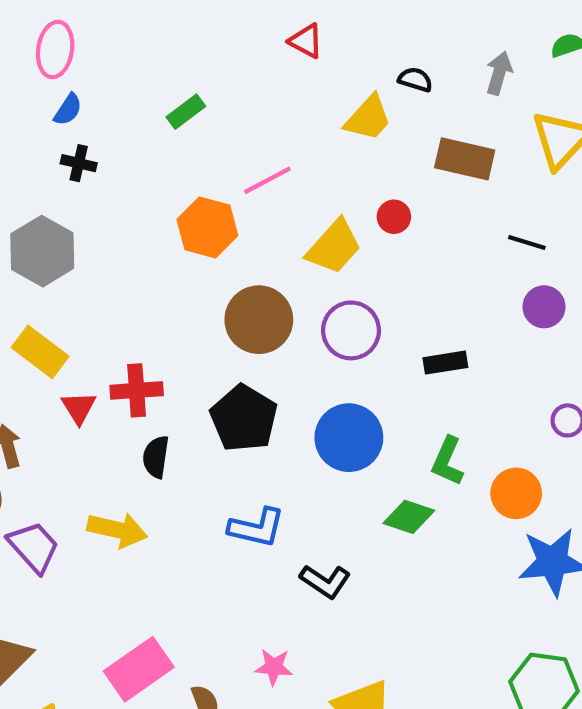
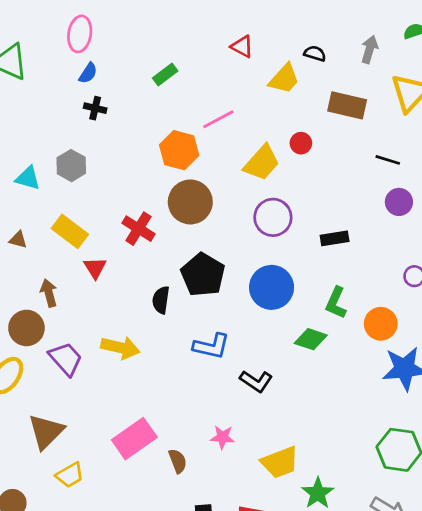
red triangle: (306, 41) -> (242, 47), moved
gray hexagon: (42, 251) -> (71, 166), size x0.7
brown circle: (259, 320) -> (190, 202), moved
red cross: (137, 390) -> (138, 229), moved, turned 36
black semicircle: (156, 457) -> (161, 300), moved

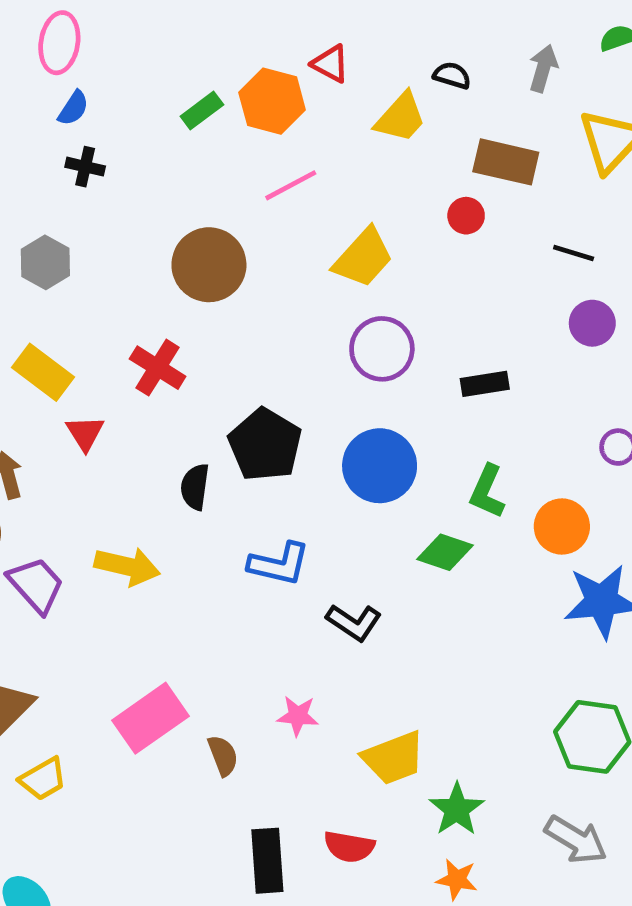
red circle: (301, 143) -> (466, 216), moved
orange hexagon: (179, 150) -> (272, 101), moved
brown circle: (190, 202) -> (209, 265), moved

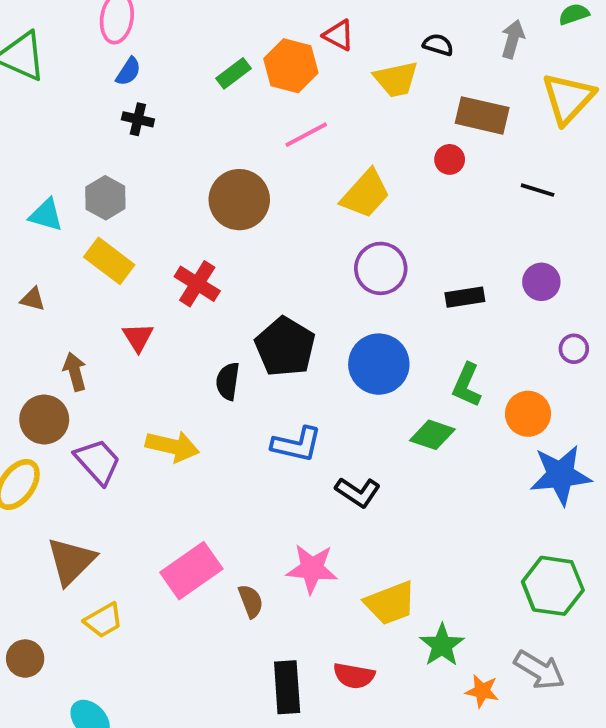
yellow trapezoid: (401, 117) -> (396, 79), turned 36
purple circle: (592, 323) -> (541, 282), moved
yellow rectangle: (43, 372) -> (109, 261), moved
pink star: (298, 716) -> (312, 569), size x1.5
orange star: (457, 879) -> (482, 691), moved

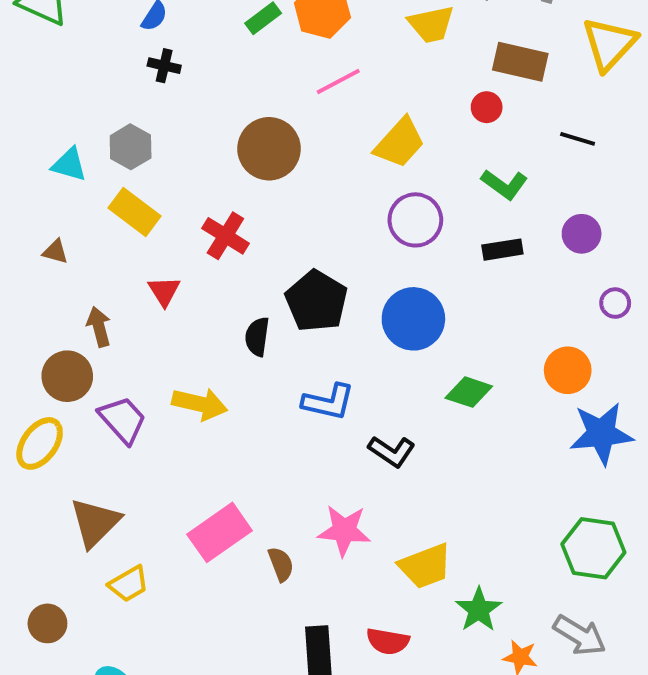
green L-shape: (467, 385) -> (504, 184), moved, turned -78

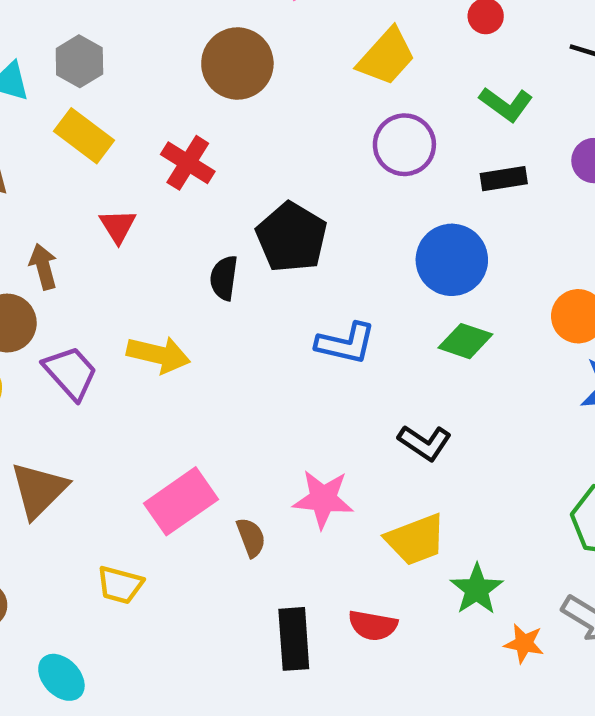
blue circle: (413, 319) -> (452, 260), moved
blue L-shape: (328, 402) -> (346, 343), moved
black L-shape: (392, 451) -> (425, 443), moved
yellow trapezoid: (129, 584) -> (120, 585), moved, turned 45

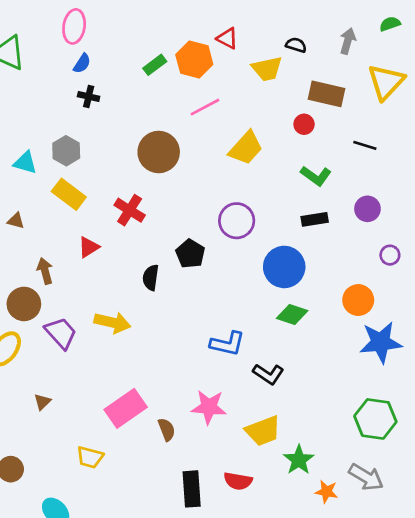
purple circle: (404, 145) -> (237, 221), moved
red triangle: (118, 226) -> (89, 247), turned 30
black pentagon: (292, 237) -> (190, 254), size x0.7
blue L-shape: (346, 343) -> (227, 344), moved
brown triangle: (39, 490) -> (42, 402), size x0.5

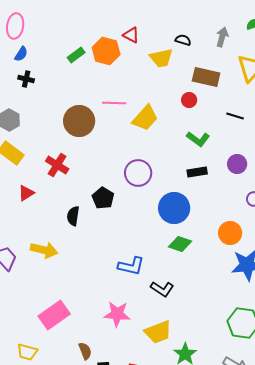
pink line: (205, 107) -> (114, 103), moved, turned 30
brown semicircle: (167, 430) -> (85, 351), moved

